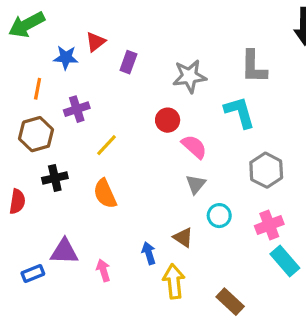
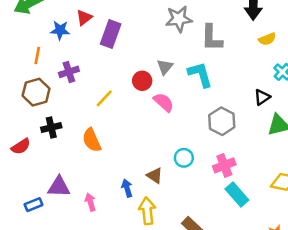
purple rectangle: (128, 62) -> (111, 34), size x1.5
gray star: (189, 76) -> (179, 19), moved
yellow line: (106, 145) -> (104, 98), moved
gray triangle: (196, 184) -> (165, 67), moved
red semicircle: (17, 201) -> (21, 146), turned 48

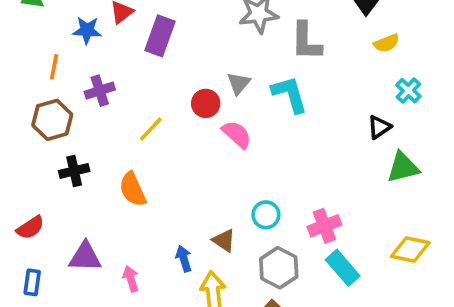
gray hexagon: (222, 121) -> (279, 268), moved
red semicircle: (21, 146) -> (30, 228), moved
blue rectangle: (34, 205) -> (32, 282), moved, turned -60

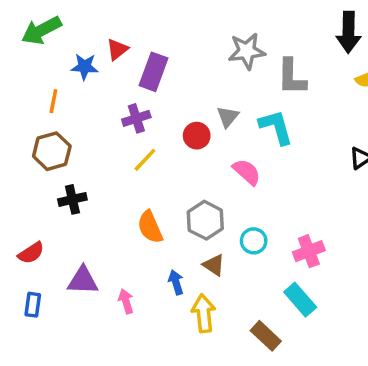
purple cross: (100, 91) -> (136, 118), moved
pink semicircle: (237, 134) -> (247, 172), moved
orange semicircle: (133, 189) -> (150, 227), moved
gray hexagon: (279, 268) -> (205, 220), moved
cyan rectangle: (343, 268) -> (300, 300), moved

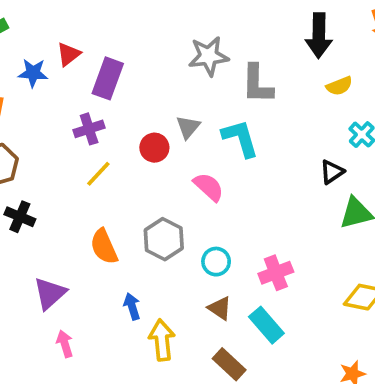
black cross: (72, 199) -> (20, 217), turned 36
brown triangle: (214, 265) -> (220, 308), moved
purple triangle: (83, 281) -> (50, 293), moved, turned -44
pink arrow: (126, 301) -> (65, 344), moved

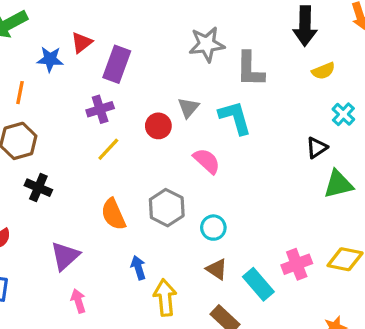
pink cross: (276, 273) -> (297, 264), moved

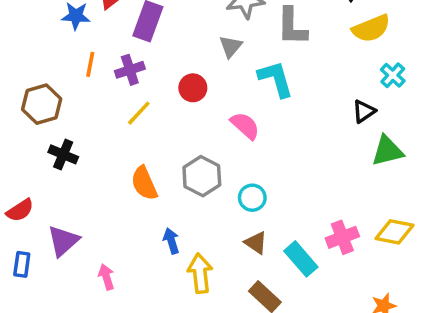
yellow semicircle: (323, 71) -> (371, 28), size x1.5
orange line: (20, 93) -> (90, 64), moved
gray triangle: (188, 108) -> (231, 46), moved
purple triangle: (65, 256) -> (63, 241), moved

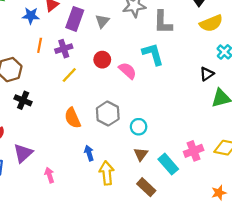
gray triangle: (231, 46) -> (102, 21), moved
pink semicircle: (245, 126) -> (128, 71), moved
brown triangle: (256, 243) -> (141, 154), turned 32

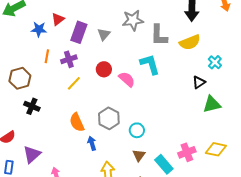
yellow semicircle: (211, 23) -> (190, 42), moved
blue arrow: (89, 153) -> (92, 143), moved

